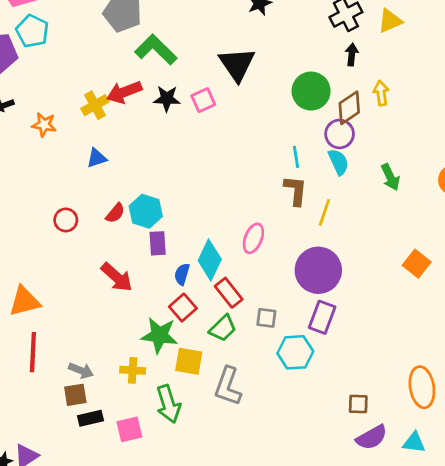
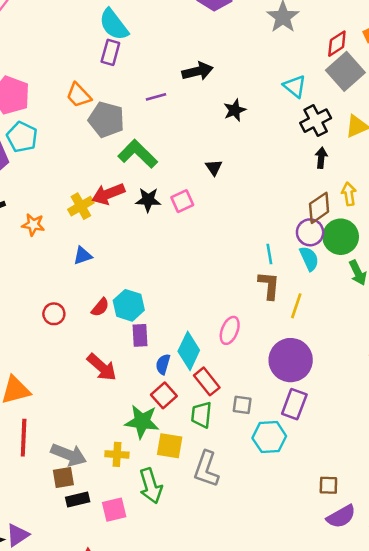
black triangle: (237, 64) -> (214, 167), size x0.5
green circle: (311, 91) -> (341, 237), moved
green trapezoid: (223, 328) -> (201, 415), turned 140
gray arrow: (81, 370) -> (69, 455), size x1.5

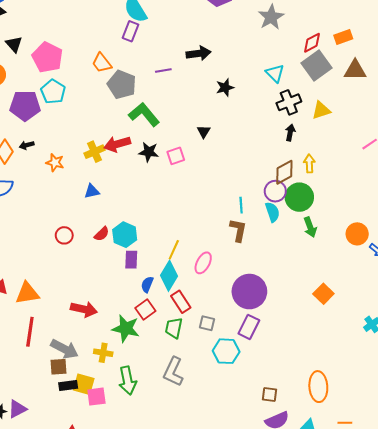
yellow line: (296, 306) -> (174, 250), moved
red arrow: (102, 367) -> (84, 309), moved, turned -35
yellow square: (170, 446) -> (84, 384), moved

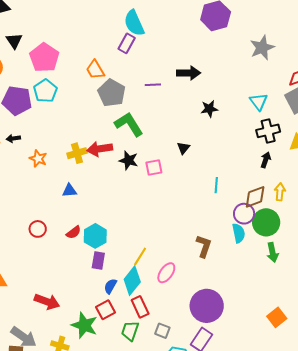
cyan line: (241, 205) -> (216, 185), moved

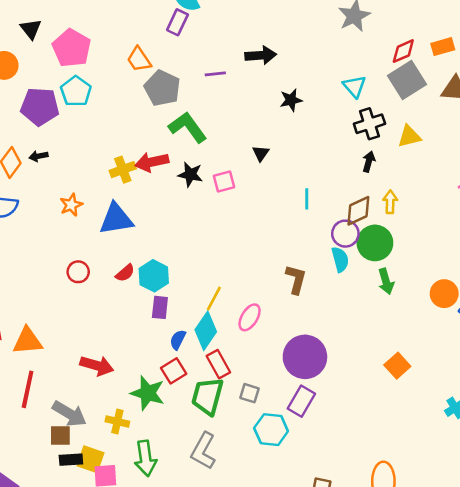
orange star: (38, 159) -> (71, 205), moved, turned 30
blue triangle: (70, 191) -> (116, 219), size x1.8
green trapezoid: (130, 331) -> (208, 396), size x1.4

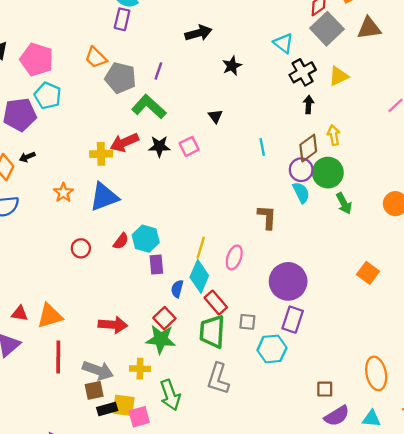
purple line: (215, 74) -> (158, 71), moved, turned -54
yellow cross: (123, 170) -> (101, 154), turned 30
red square: (174, 371) -> (164, 318), moved

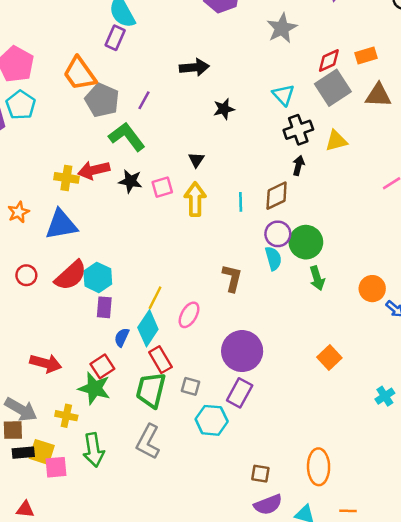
orange trapezoid: (96, 58) -> (80, 74), size x1.4
yellow arrow: (334, 135) -> (195, 199), moved, size x1.5
brown diamond: (308, 148) -> (277, 196), moved
red semicircle: (121, 241) -> (71, 275), size x1.8

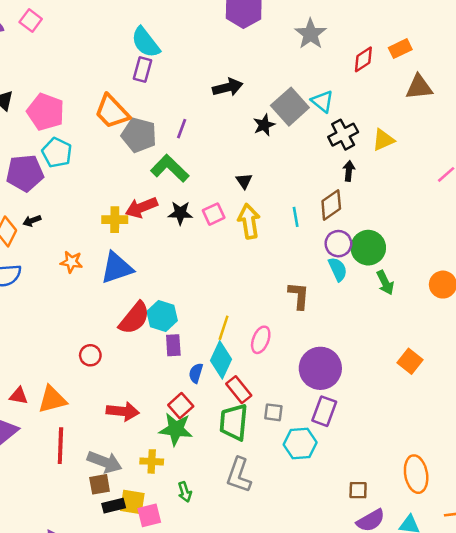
gray square: (333, 88) -> (290, 107), moved
orange star: (18, 212) -> (71, 262), turned -30
red circle: (26, 275) -> (90, 355), moved
green arrow: (94, 450) -> (185, 492), size x0.6

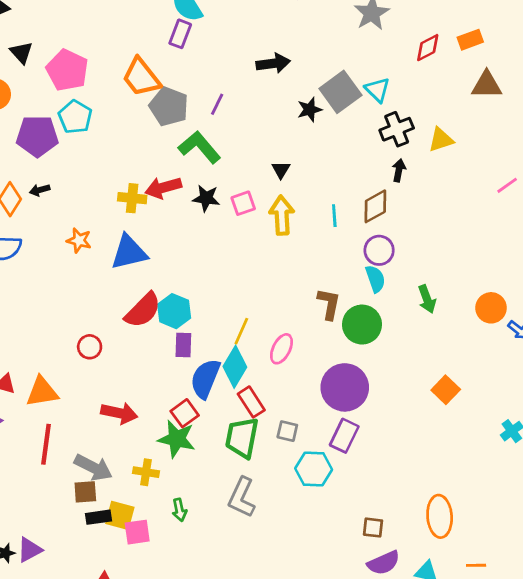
green circle: (368, 248) -> (362, 325), moved
blue semicircle: (196, 373) -> (205, 379), size x1.8

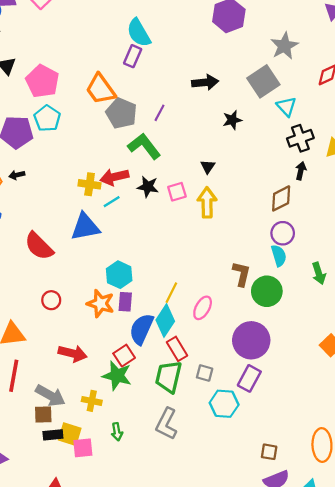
gray square: (340, 92) -> (263, 81), moved
cyan line: (334, 216) -> (112, 202), moved, turned 60
orange star: (79, 240) -> (101, 303), moved, size x1.4
red semicircle: (143, 310) -> (39, 246), moved, turned 88

